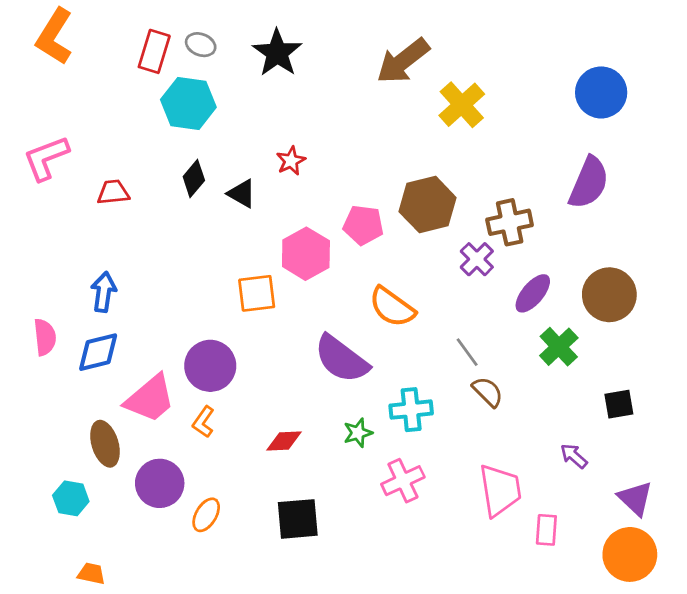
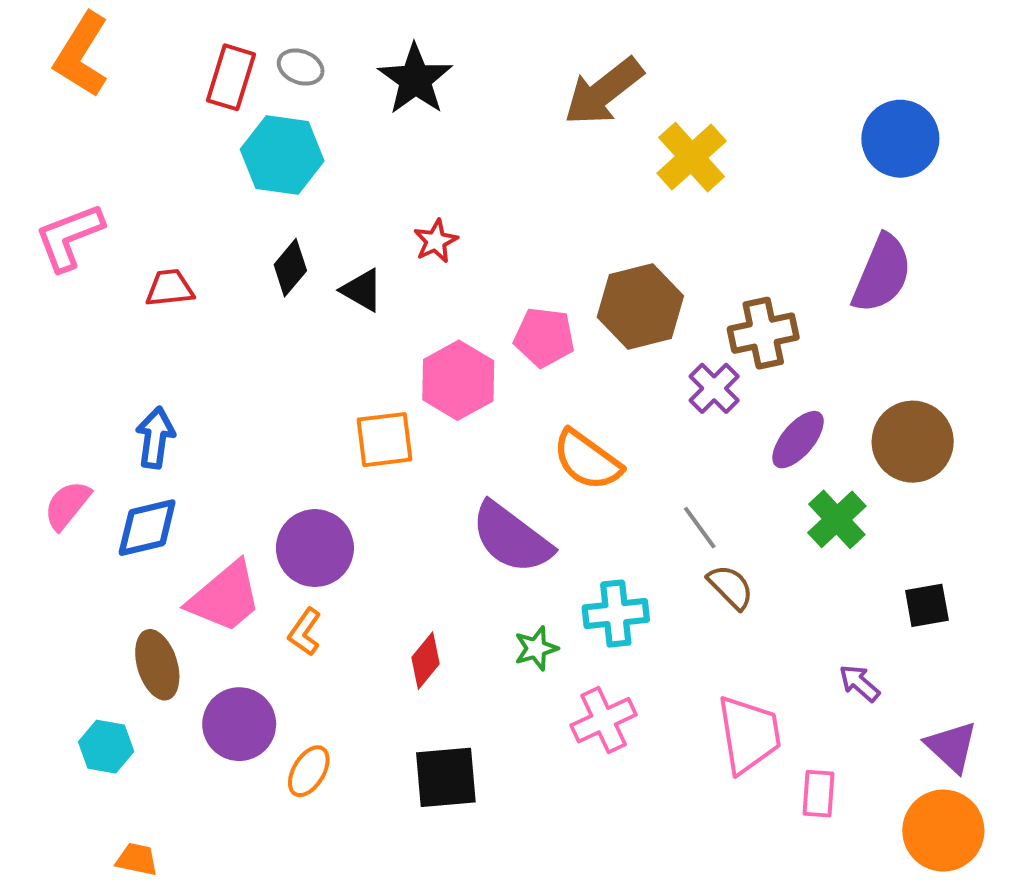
pink semicircle: (45, 337) -> (67, 505), turned -135
red diamond: (284, 441) -> (425, 661), turned -48

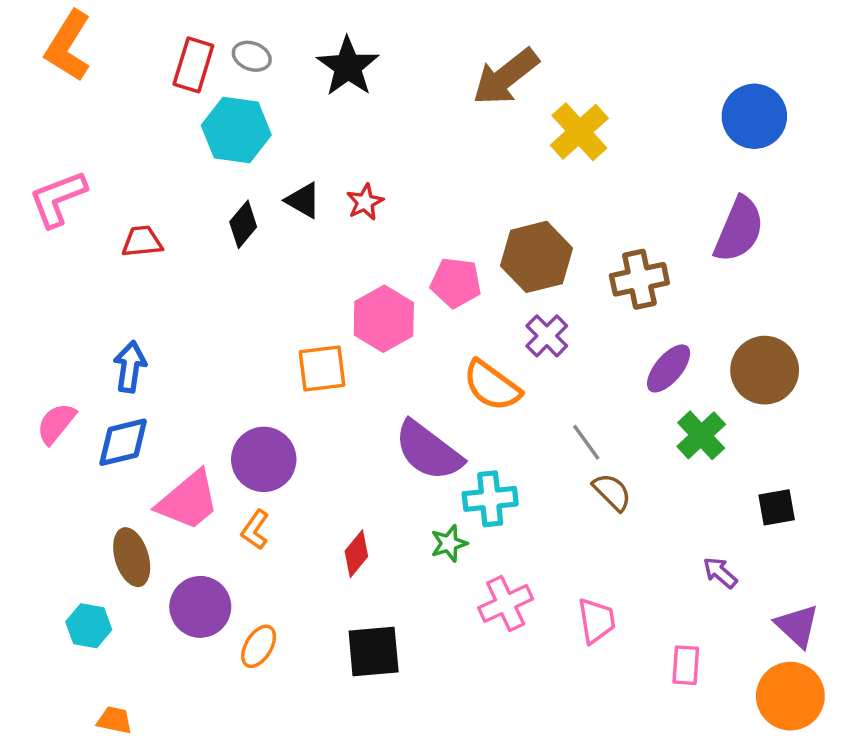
black triangle: (362, 290) -> (303, 200), moved
purple cross: (714, 388) -> (547, 336), moved
cyan cross: (616, 614) -> (490, 499), moved
pink trapezoid: (749, 734) -> (597, 621), moved, size x0.7

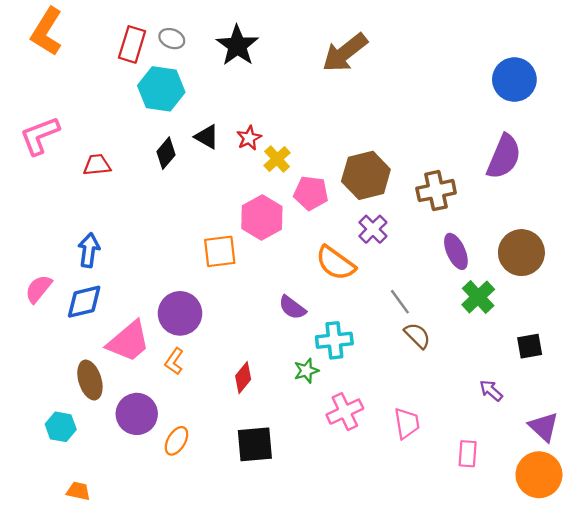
yellow cross: (579, 132) -> (277, 159), moved, size x0.7
purple ellipse: (669, 368) -> (456, 251), turned -64
purple semicircle: (428, 451) -> (292, 308), size x0.6

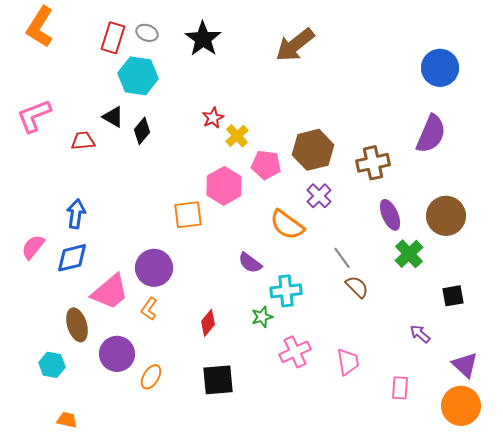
black triangle: (207, 137) -> (113, 117), moved

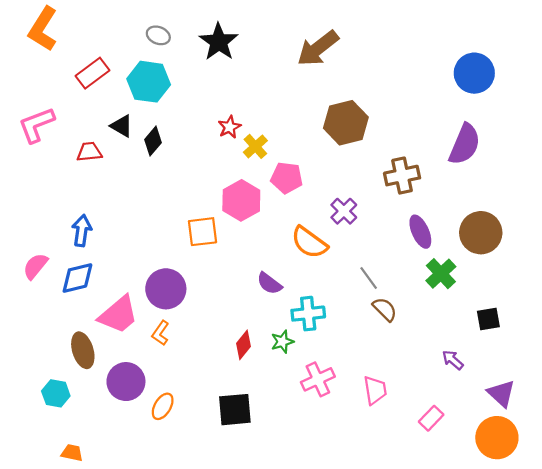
red rectangle: (113, 38) -> (93, 73), moved, turned 36
brown hexagon: (313, 150) -> (346, 123), moved
red diamond: (208, 323) -> (244, 345), moved
pink rectangle: (400, 388) -> (431, 418), turned 40

